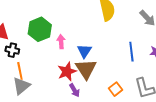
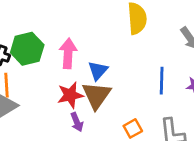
green hexagon: (40, 29) -> (27, 49), moved
pink arrow: (61, 42) -> (68, 53), size x1.5

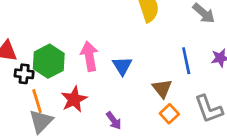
red star: (70, 95) -> (74, 99), moved
brown triangle: (96, 95) -> (162, 89), moved, size x0.7

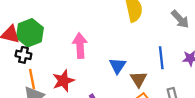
green hexagon: (49, 61) -> (30, 33), moved
blue triangle: (122, 66) -> (117, 66), moved

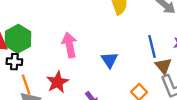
brown triangle: (139, 79) -> (163, 66), moved

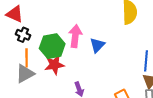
green hexagon: (18, 39) -> (52, 46), moved
blue triangle: (109, 60) -> (97, 45), moved

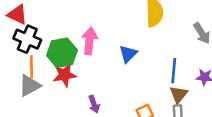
black cross: (23, 35) -> (27, 39), size x1.5
blue triangle: (97, 45) -> (128, 54), moved

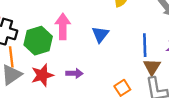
red star: (65, 75) -> (42, 75), moved
purple arrow: (94, 104) -> (74, 73), moved, turned -63

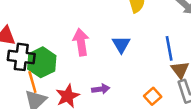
green hexagon: (38, 41) -> (42, 62), moved

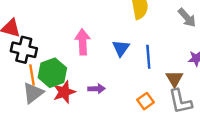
blue line: (169, 48) -> (148, 57), moved
green hexagon: (42, 62) -> (52, 73), moved

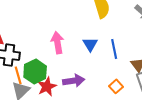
purple arrow: (97, 89) -> (74, 81), size x1.5

